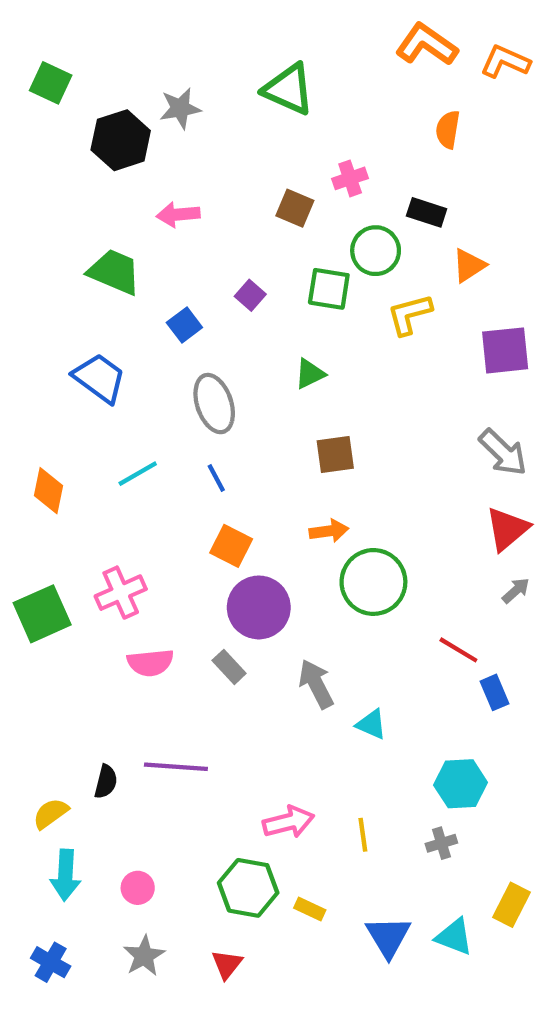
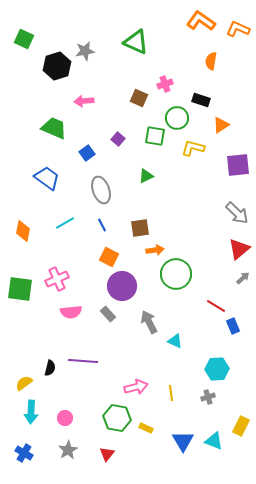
yellow L-shape: (410, 314) -> (193, 148), turned 30
brown square: (335, 455) -> (140, 228), moved
green square: (42, 614) -> (20, 289), turned 32

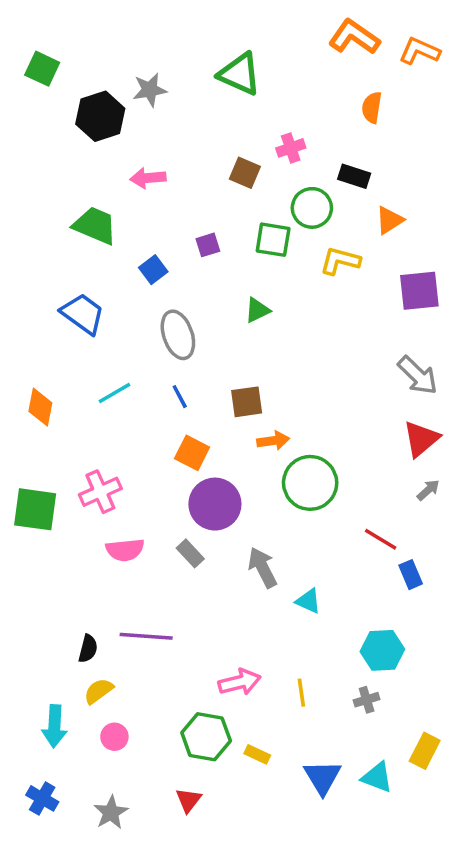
purple square: (118, 139) -> (208, 245), turned 32
yellow semicircle: (24, 383) -> (99, 691), moved
gray star: (68, 450) -> (111, 813), moved

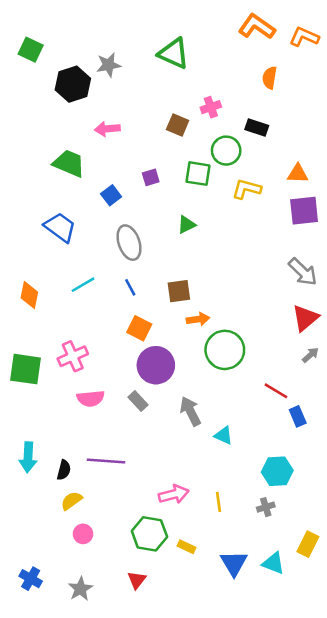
orange triangle: (389, 220) -> (298, 174), moved, turned 35
cyan arrow: (55, 726) -> (28, 457), moved

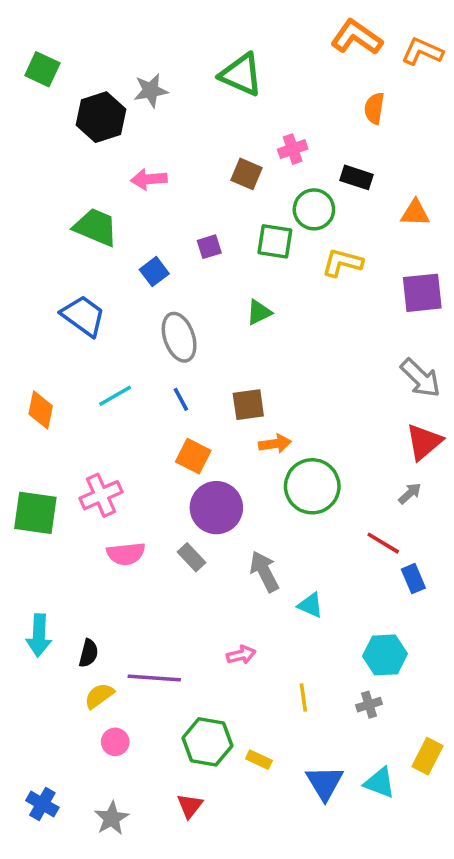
orange triangle: (298, 174) -> (415, 213), moved
gray arrow: (310, 355) -> (410, 493), moved
purple line: (106, 461) -> (154, 678), moved
pink arrow: (174, 494) -> (241, 655), moved, size x0.7

